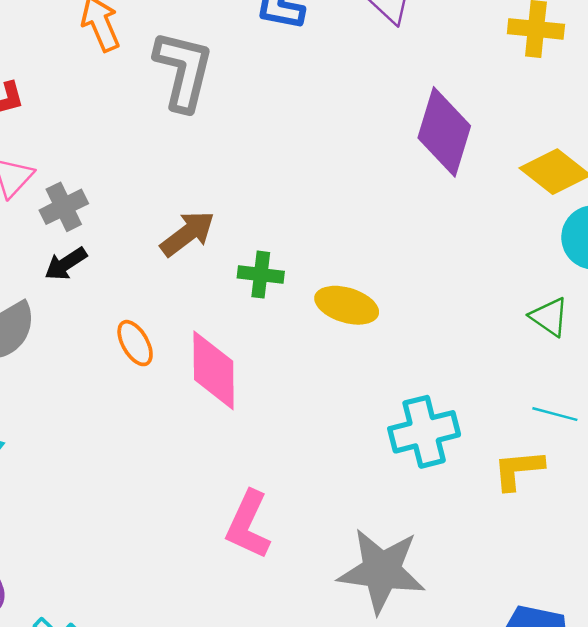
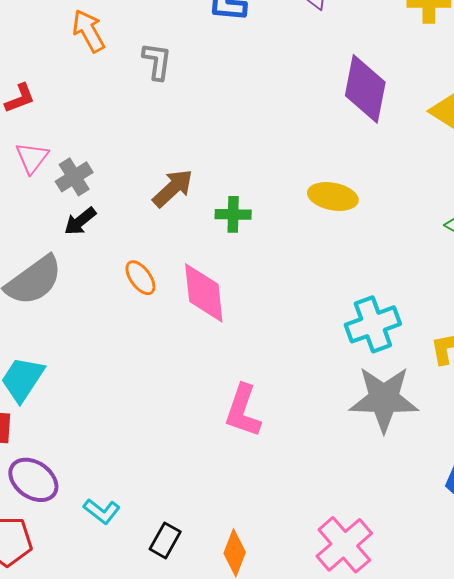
gray L-shape: (183, 71) -> (157, 61), size x0.6
yellow ellipse: (347, 305) -> (333, 196), moved
gray star: (382, 571) -> (384, 399), moved

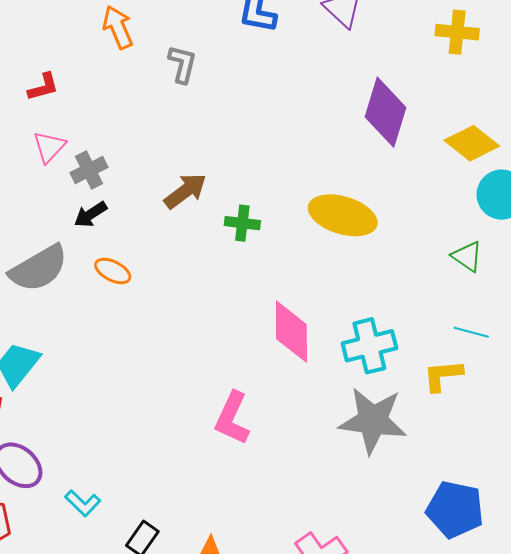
yellow ellipse: (333, 196) -> (343, 215), size x1.4
orange ellipse: (140, 278) -> (113, 271), moved, turned -33
pink diamond: (204, 293) -> (291, 332), moved

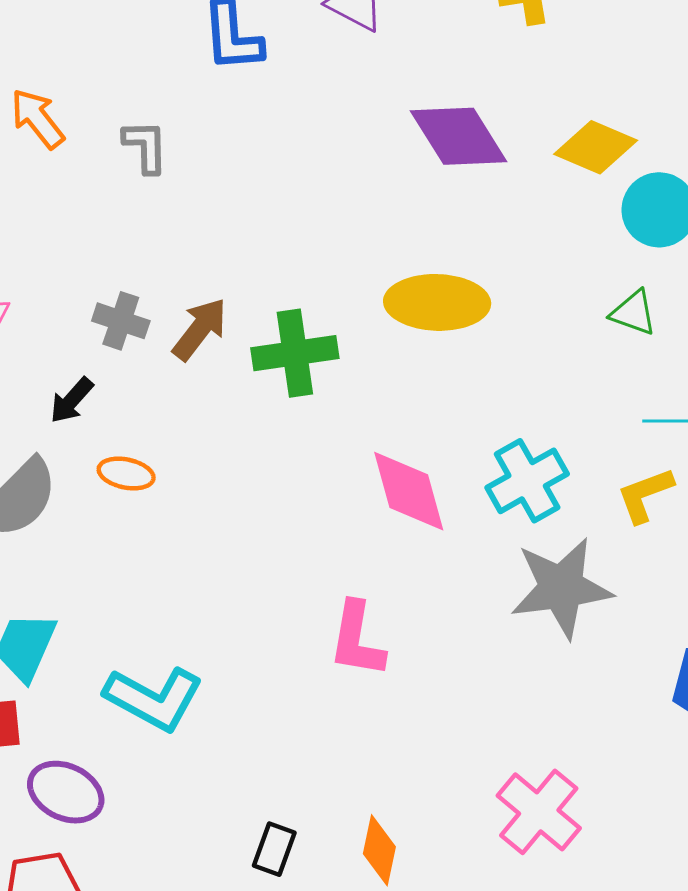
purple diamond: (386, 112) -> (459, 136), turned -34
gray cross: (89, 170) -> (121, 321), moved, turned -30
green cross: (242, 223) -> (295, 353), size x1.6
cyan L-shape: (83, 503) -> (154, 699), moved, size x1.8

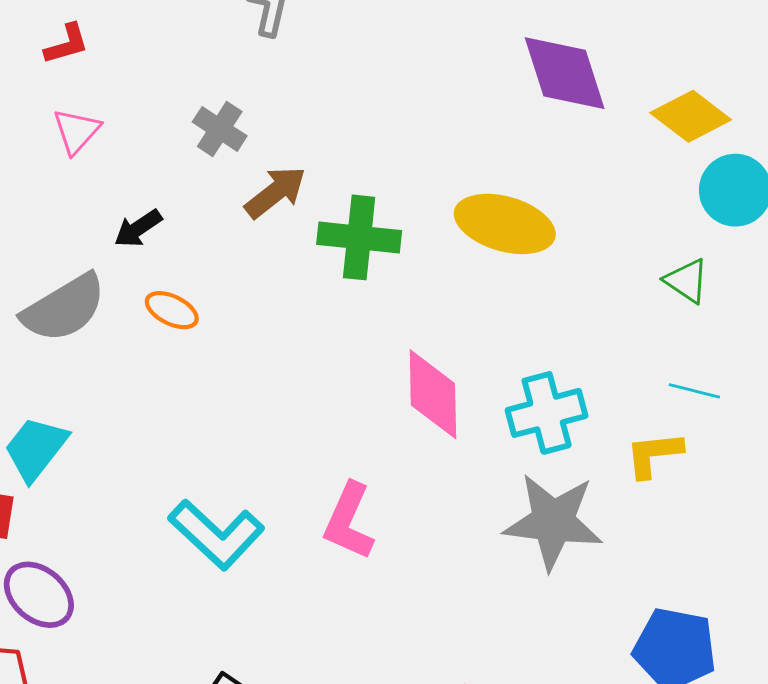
gray cross: (121, 321) -> (220, 129), moved
cyan L-shape: (154, 699) -> (216, 534), moved

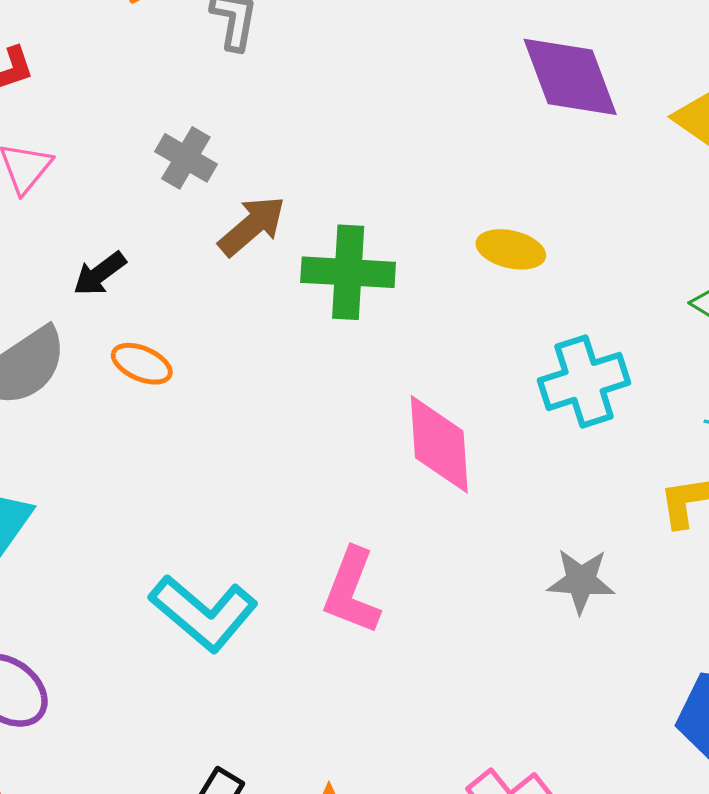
yellow ellipse: (505, 224) -> (511, 249), size x0.6
cyan cross: (547, 413) -> (584, 381), moved
gray star: (553, 522) -> (581, 581), size x0.6

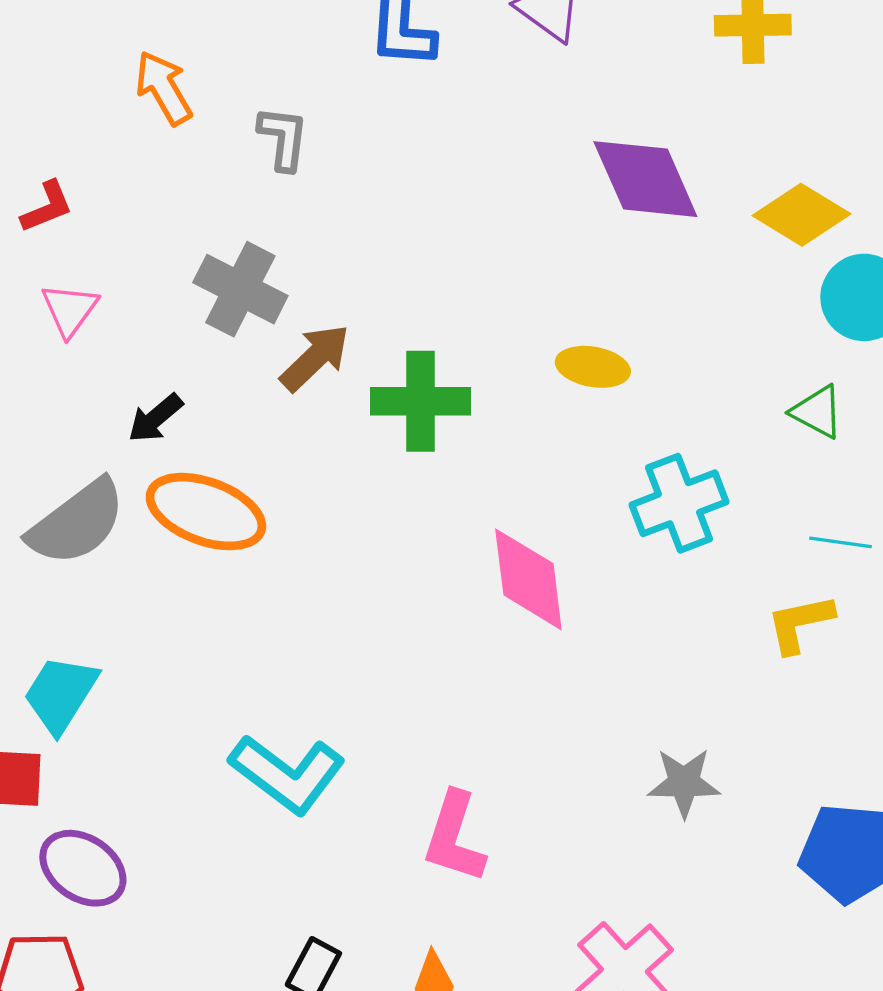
gray cross: (186, 158) -> (240, 289), size x1.4
orange ellipse: (142, 364) -> (206, 512), size x1.8
gray star: (581, 581) -> (684, 783), moved
pink L-shape: (352, 591) -> (454, 837), moved

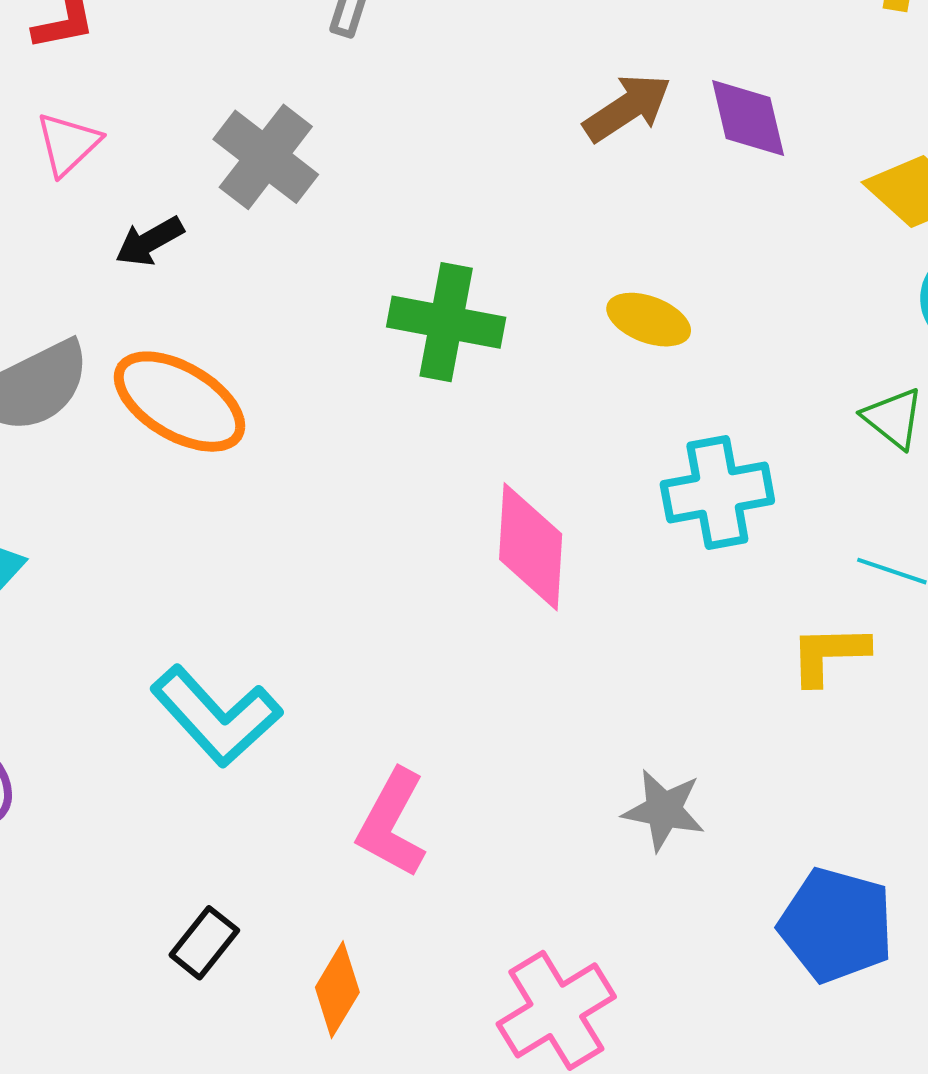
purple diamond: (645, 179) -> (748, 118), size x0.7
brown arrow: (315, 358) -> (627, 108), moved
black arrow: (155, 418) -> (149, 241), moved

